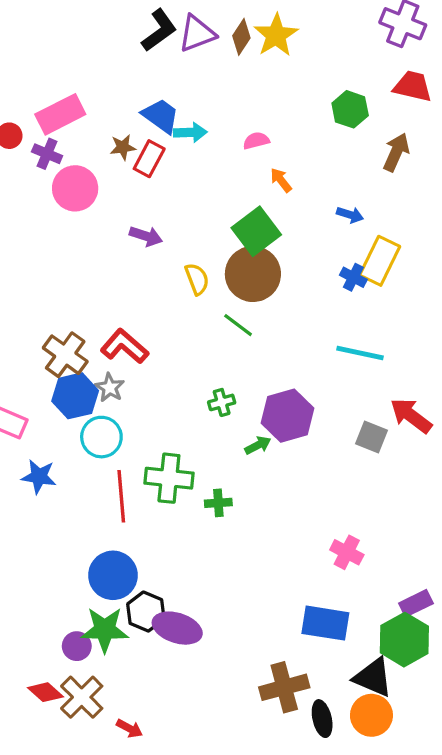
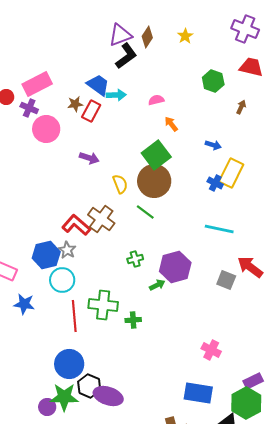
black L-shape: (159, 30) -> (126, 56), moved
yellow star: (276, 35) -> (185, 36), moved, size x0.6
brown arrow: (396, 152) -> (241, 107), size x0.6
brown cross: (65, 355) -> (101, 219), moved

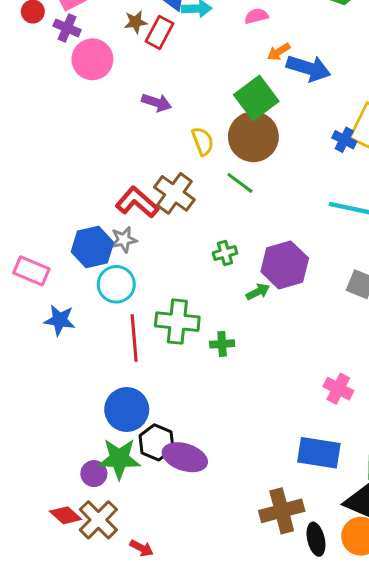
orange arrow: (171, 124) -> (279, 52), turned -84
blue arrow: (213, 145) -> (309, 68), moved, size x1.8
gray star: (67, 250) -> (124, 240), turned 30

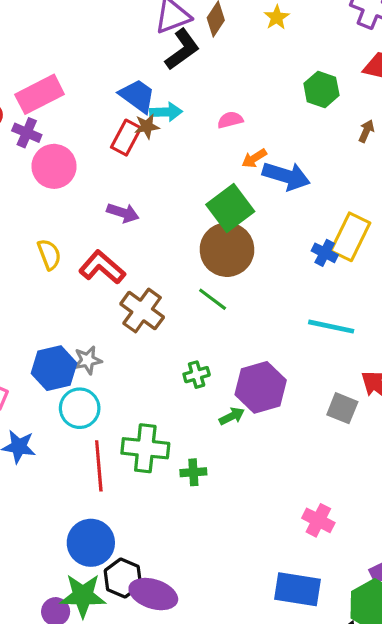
brown star: (136, 22) -> (147, 126), moved
yellow semicircle: (203, 141) -> (49, 254), moved
red L-shape: (137, 202) -> (102, 267), moved

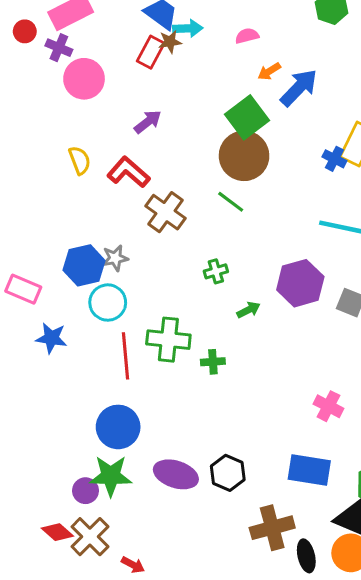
blue arrow: (286, 176) -> (299, 88), turned -63
purple arrow: (123, 213) -> (148, 122), turned -56
purple hexagon: (261, 387) -> (300, 283), moved
black hexagon: (123, 578) -> (228, 473), moved

